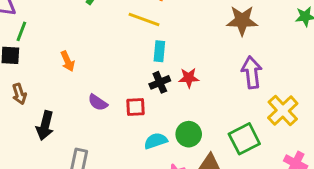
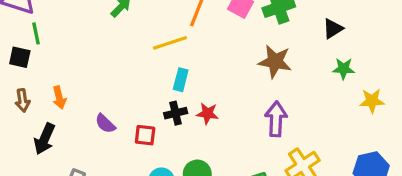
yellow line: (144, 20) -> (170, 43), turned -48
green line: (21, 31) -> (36, 33), turned -42
orange arrow: (68, 61) -> (59, 98), moved

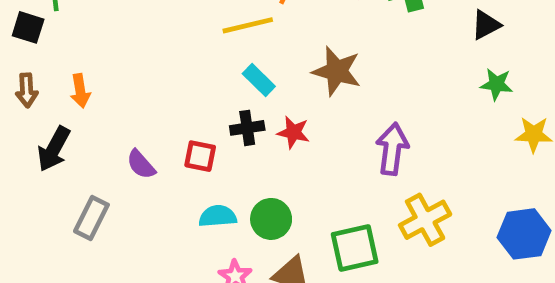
brown star: (275, 62) -> (337, 71), moved
cyan rectangle: (181, 80) -> (259, 80), turned -65
purple semicircle: (105, 124) -> (141, 164), moved

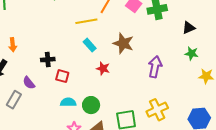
black cross: (247, 128) -> (48, 60), moved
purple arrow: (392, 149) -> (155, 67), moved
purple semicircle: (141, 164) -> (29, 83), moved

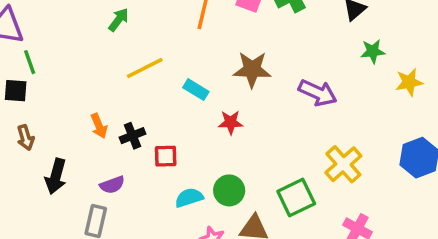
yellow line: (86, 21) -> (145, 68), moved
orange arrow: (13, 45) -> (99, 126), moved
purple arrow: (155, 67) -> (318, 93), turned 120
purple semicircle: (29, 83) -> (112, 185), turned -56

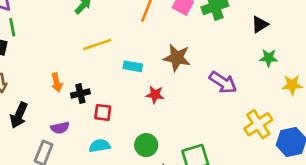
cyan rectangle: (196, 90) -> (133, 66), turned -30
yellow cross: (343, 164) -> (258, 124), moved
cyan semicircle: (189, 198) -> (100, 146), moved

